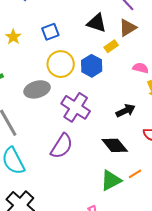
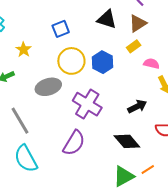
yellow star: (13, 37) -> (24, 50), moved
yellow rectangle: (111, 46) -> (134, 46), moved

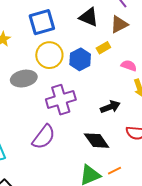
blue square: (61, 29) -> (42, 22), size x1.5
yellow rectangle: (134, 46) -> (103, 48), moved
purple cross: (87, 104) -> (61, 100), turned 36

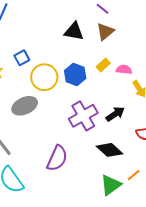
blue square: (42, 22) -> (22, 58), moved, size x0.6
yellow rectangle: (103, 48) -> (103, 65), moved
purple cross: (61, 100) -> (83, 116), moved

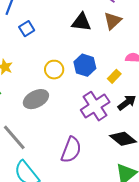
blue square: (22, 58) -> (27, 29), moved
yellow rectangle: (103, 65) -> (114, 76), moved
yellow circle: (44, 77) -> (54, 70), size x0.7

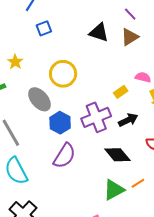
blue hexagon: (85, 65) -> (60, 123), moved
yellow circle: (54, 70) -> (63, 74), size x1.4
gray ellipse: (36, 99) -> (40, 99), turned 65

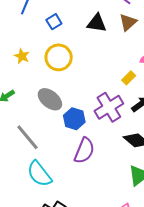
blue square: (44, 28) -> (54, 22), moved
yellow star: (15, 62) -> (22, 56), moved
yellow circle: (63, 74) -> (59, 57), moved

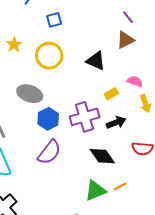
black triangle: (97, 23) -> (96, 61), moved
gray ellipse: (50, 99) -> (30, 94), turned -35

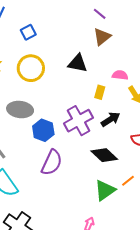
yellow rectangle: (111, 94) -> (100, 92), turned -32

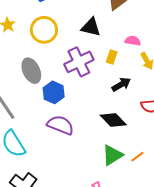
gray ellipse: (20, 110) -> (31, 71), turned 55
purple cross: (79, 121) -> (79, 62), moved
purple semicircle: (52, 163) -> (60, 125), turned -96
orange line: (128, 181) -> (137, 157), moved

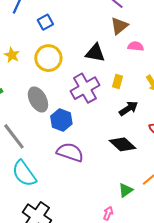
pink semicircle: (133, 41) -> (136, 46), moved
green triangle: (112, 155) -> (126, 190), moved, size x0.7

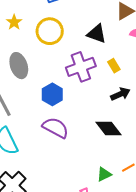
yellow rectangle: (117, 81) -> (114, 66), turned -56
gray ellipse: (38, 99) -> (19, 66), moved

